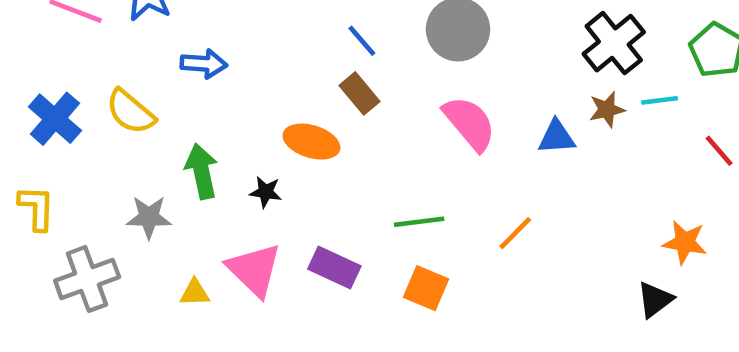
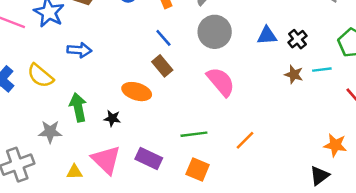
black cross: (614, 43) -> (297, 39), size x0.6
brown star: (607, 109) -> (294, 74), turned 30
blue triangle: (556, 137) -> (267, 35), moved

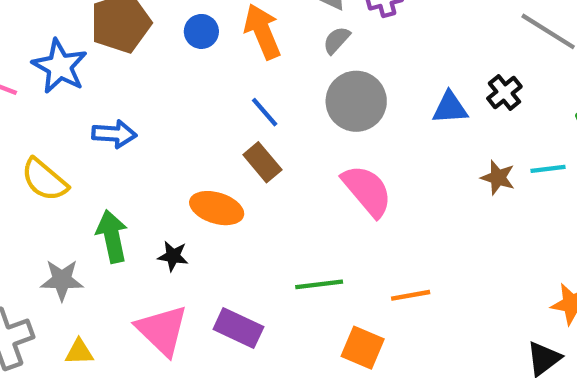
black cross: (297, 39) -> (504, 93), moved
orange line: (245, 140) -> (411, 295), turned 35
orange square: (198, 170) -> (363, 348), moved
yellow triangle: (75, 172) -> (79, 352), moved

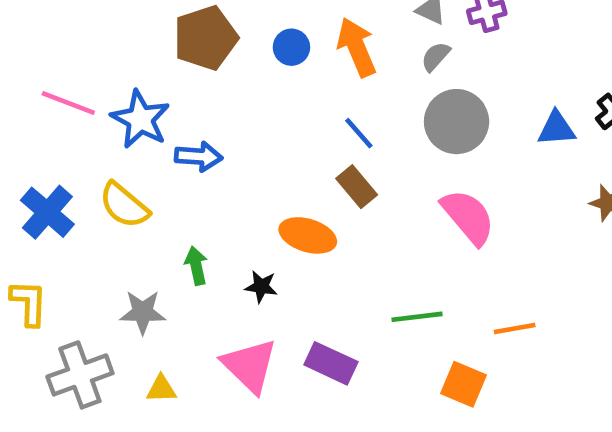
blue star: (60, 66) -> (140, 119), moved
green arrow: (112, 236) -> (196, 266), size x0.7

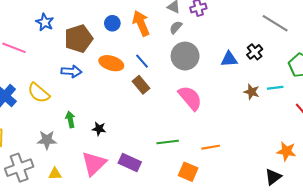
brown pentagon: (205, 38) -> (79, 39), moved
blue star: (140, 119) -> (45, 22), moved, size x0.7
orange ellipse: (308, 235) -> (111, 63), moved
pink triangle: (250, 366) -> (94, 164), turned 32

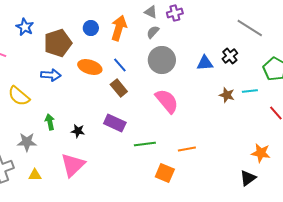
orange arrow: (141, 23) -> (119, 28), turned 40
purple rectangle: (130, 163) -> (115, 123), moved

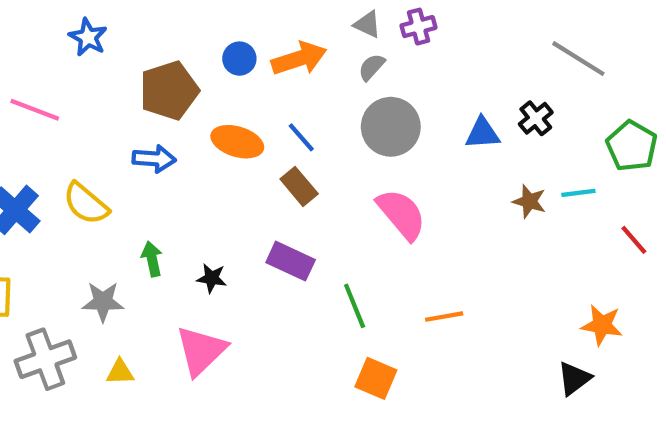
blue star: (25, 27) -> (88, 37), moved
orange arrow: (119, 28) -> (299, 59), turned 55
green line: (145, 144) -> (355, 306), turned 75
orange square: (165, 173) -> (376, 378), moved

